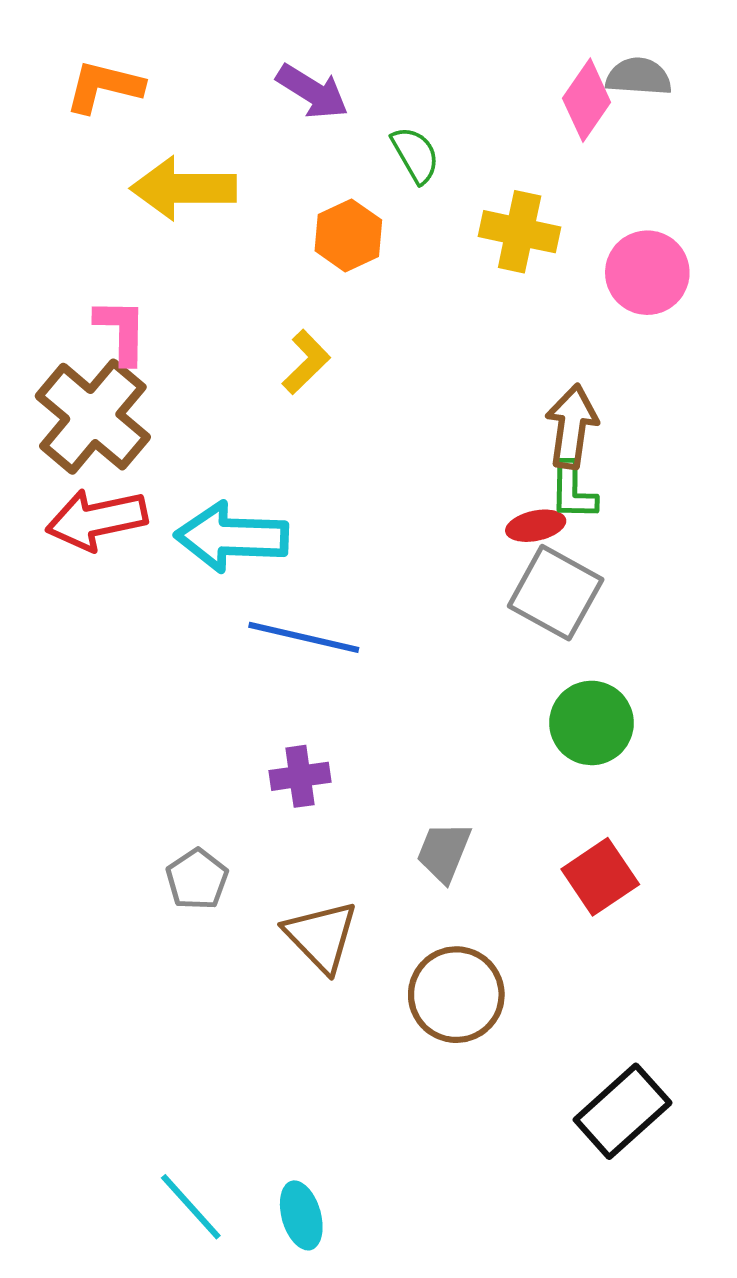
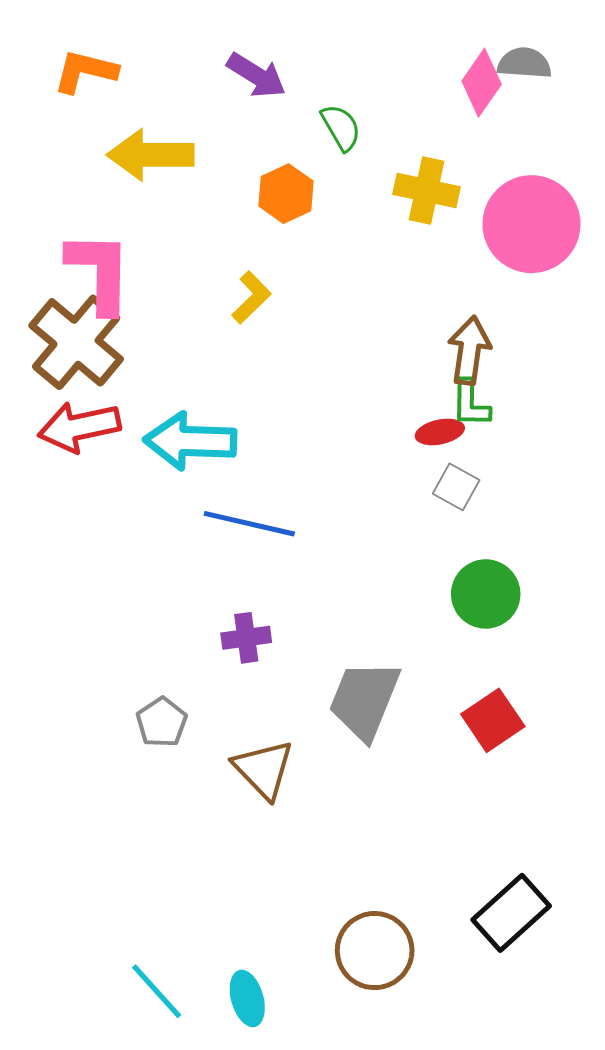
pink circle: (647, 273) -> (531, 224), size x1.4
pink L-shape: (121, 331) -> (100, 272), size x1.5
gray square: (556, 593) -> (456, 487), size x0.6
gray trapezoid: (444, 852) -> (364, 700), size x1.6
brown circle: (456, 995) -> (375, 951), moved

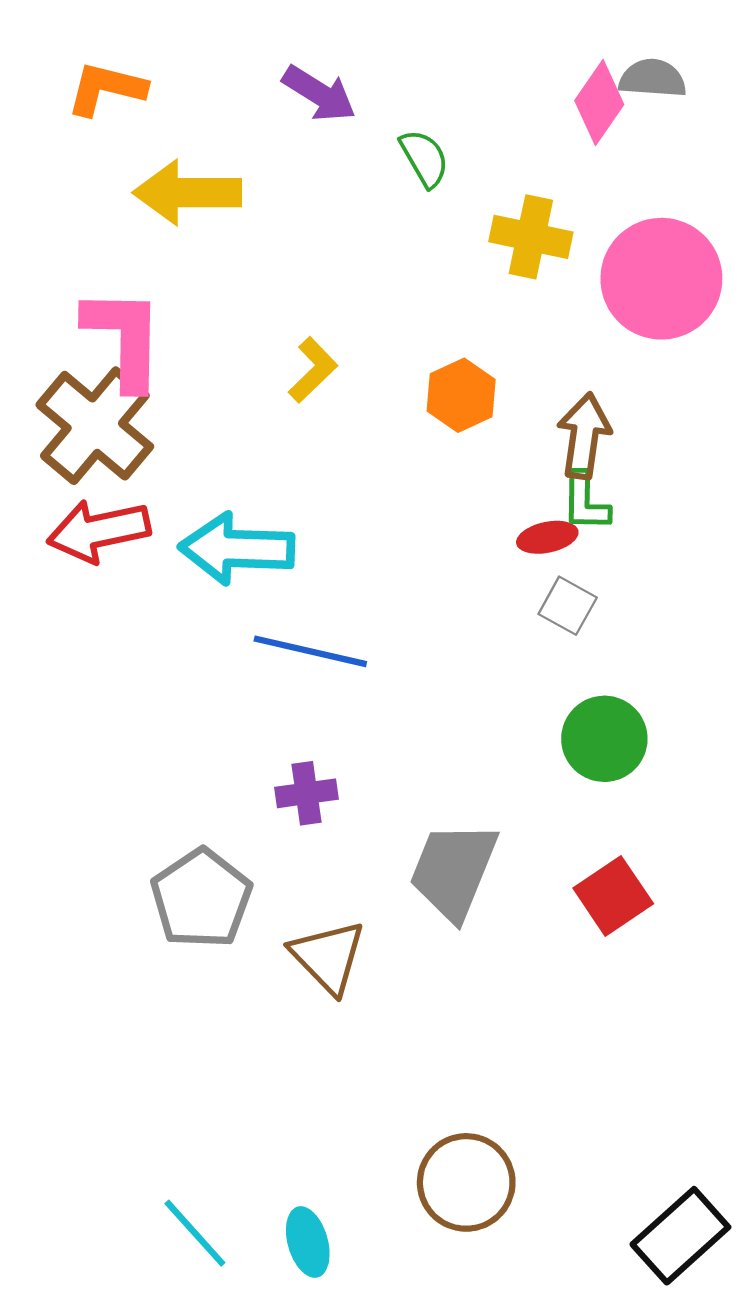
orange hexagon: (286, 194) -> (461, 395), moved
gray pentagon: (162, 722) -> (201, 899), size x1.6
black rectangle: (511, 913) -> (680, 1236), moved

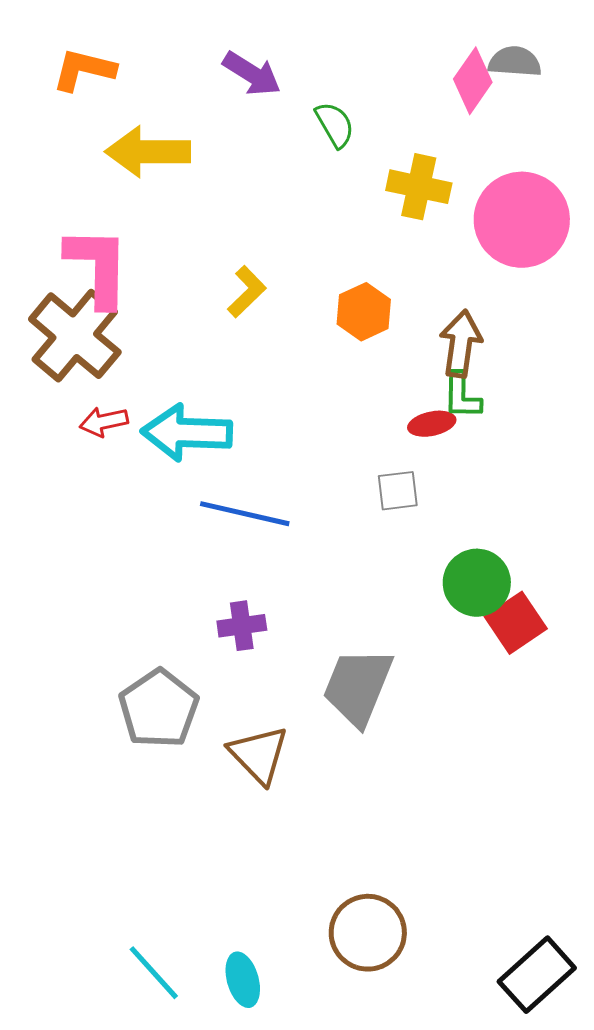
red arrow: (99, 531) -> (104, 422), moved, size x0.6
gray square: (568, 606) -> (398, 491), moved, turned -36
red square: (613, 896) -> (516, 623), moved

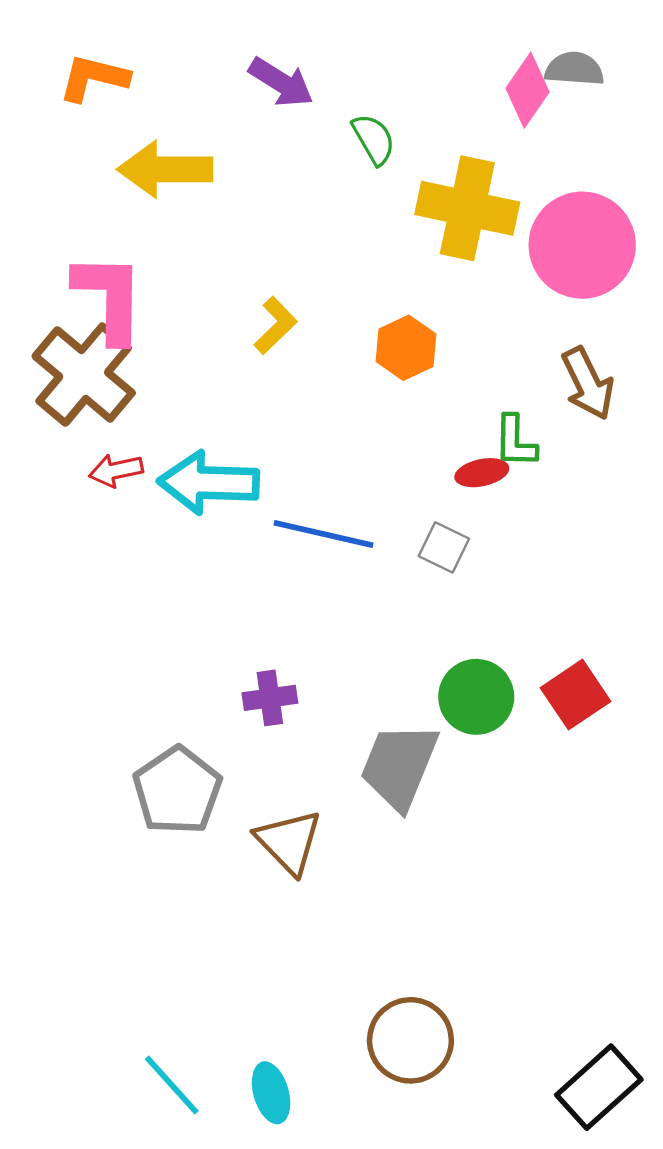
yellow cross: (419, 187) -> (467, 208), size x1.4
brown arrow: (461, 344) -> (588, 383), moved, turned 146
gray square: (398, 491) -> (444, 547), turned 33
blue line: (245, 514) -> (323, 534), moved
green circle: (477, 583) -> (476, 697), moved

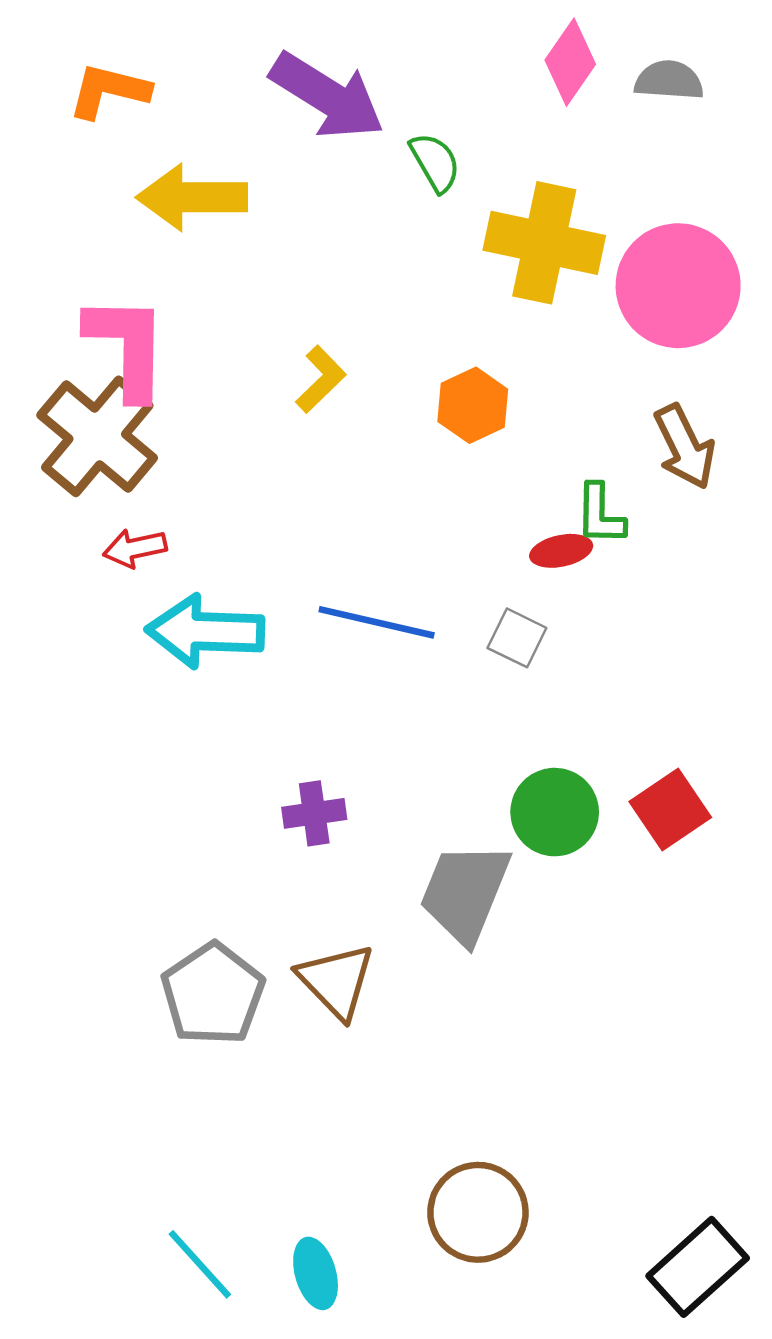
purple arrow: (281, 82) -> (327, 96), size x1.5
pink diamond: (528, 90) -> (570, 62), moved
cyan arrow: (209, 483) -> (205, 631), moved
gray pentagon: (177, 791) -> (213, 994), moved

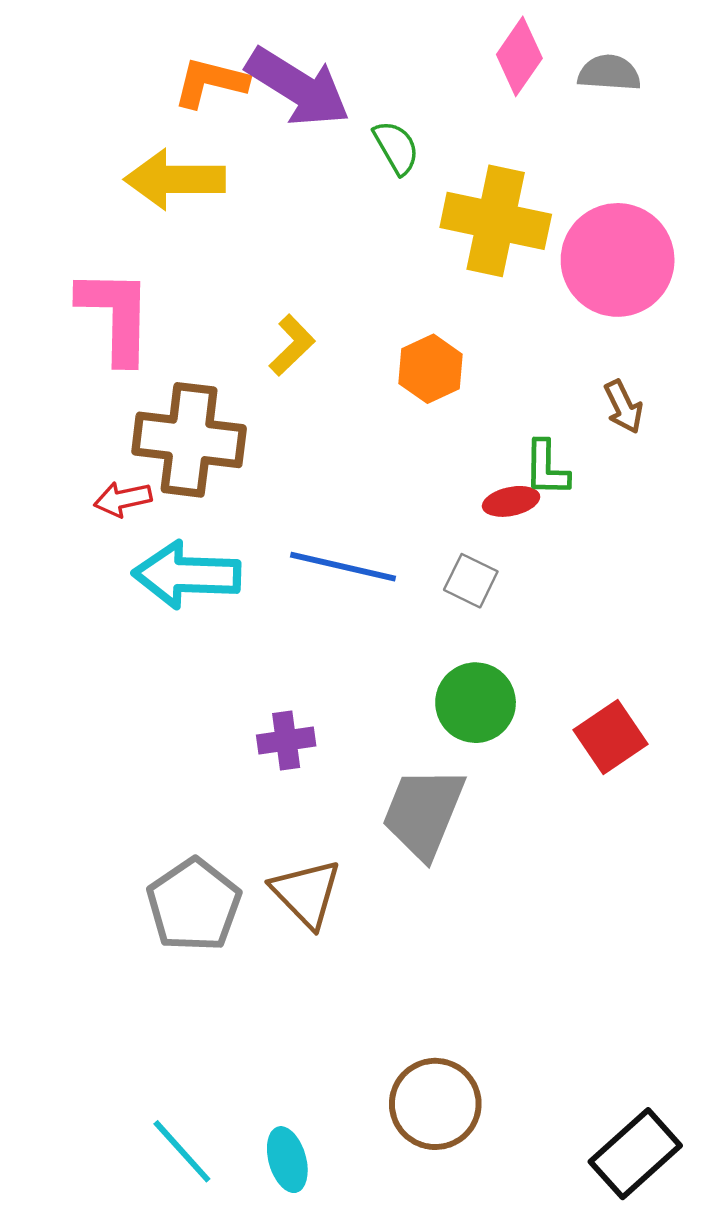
orange L-shape: (109, 91) -> (210, 82), moved
brown cross: (97, 436) -> (189, 440), moved, turned -33
brown arrow: (685, 447) -> (623, 407), size x0.7
green circle: (555, 812) -> (476, 703), moved

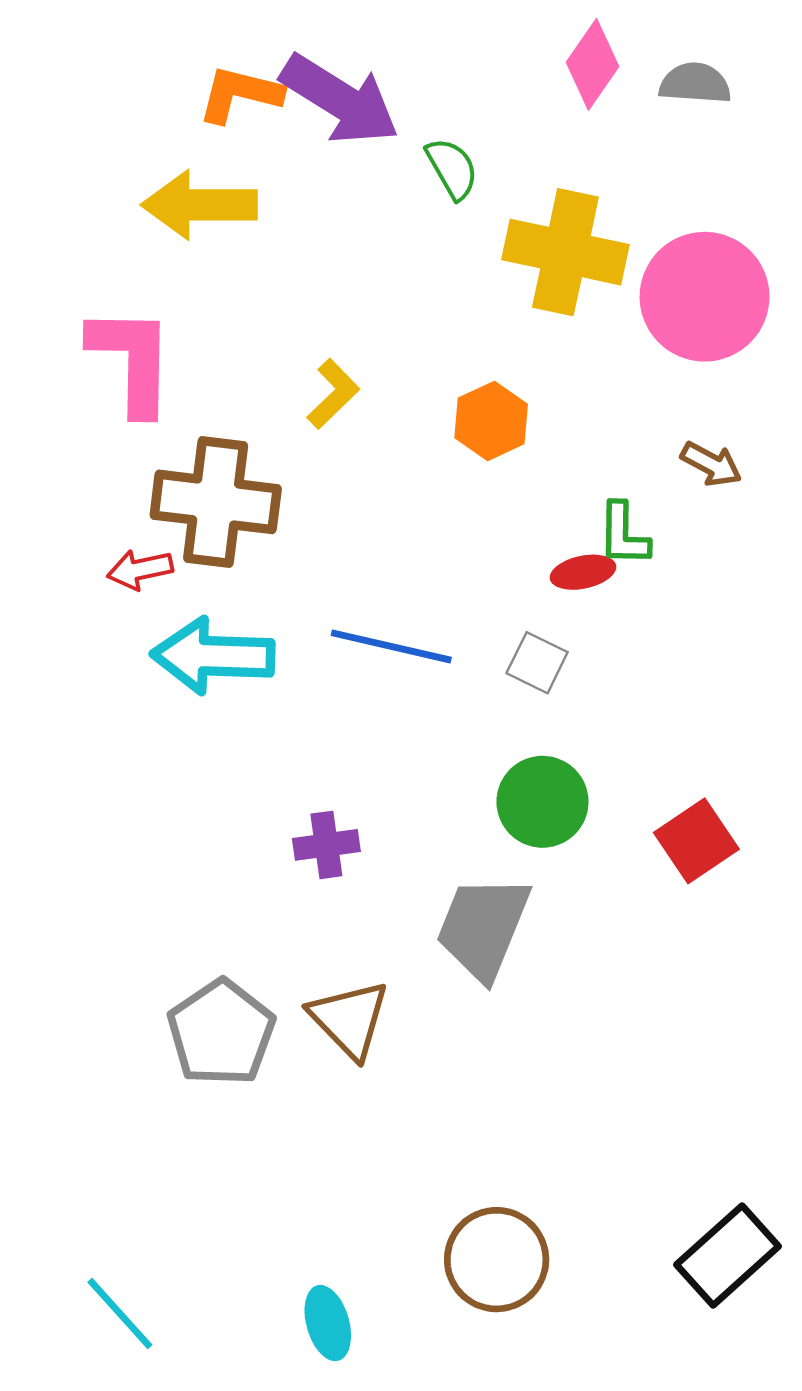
brown arrow: (623, 407) -> (711, 464), turned -36
cyan line: (182, 1151) -> (120, 1314), moved
black rectangle: (635, 1154) -> (728, 1256), moved

